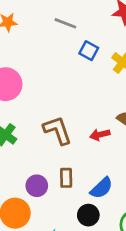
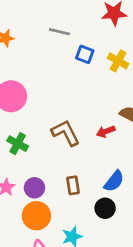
brown rectangle: (66, 178) -> (73, 185), moved
purple circle: (37, 186) -> (34, 188), moved

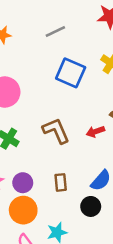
gray line: (59, 32) -> (55, 31), turned -42
blue square: (85, 54) -> (71, 73), moved, size x1.6

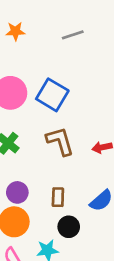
blue square: (71, 73) -> (52, 95), moved
black circle: (91, 206) -> (69, 227), moved

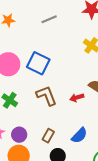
brown rectangle: (58, 197) -> (48, 136), turned 32

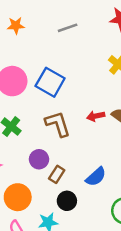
red arrow: (77, 98) -> (96, 116), moved
purple circle: (19, 135) -> (39, 159), moved

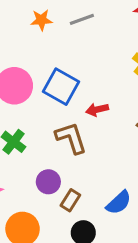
orange star: (16, 26) -> (41, 20), moved
red arrow: (96, 116) -> (97, 110), moved

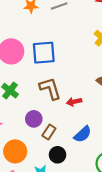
blue square: (61, 87) -> (44, 53), turned -35
red arrow: (97, 110) -> (74, 102), moved

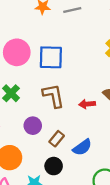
red arrow: (74, 102) -> (87, 104), moved
brown rectangle: (49, 132) -> (57, 139), moved

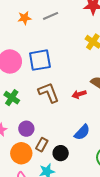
purple circle: (33, 126) -> (26, 129), moved
brown rectangle: (57, 139) -> (42, 145), moved

